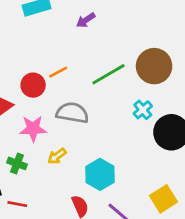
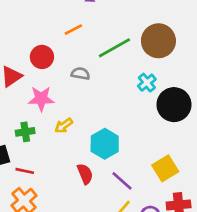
orange line: (58, 72) -> (73, 30), moved
gray semicircle: (72, 113) -> (80, 74), moved, size x0.6
green cross: (17, 163) -> (25, 132), turned -30

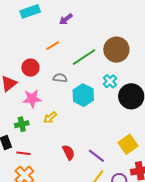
cyan hexagon: (105, 144) -> (83, 95), moved

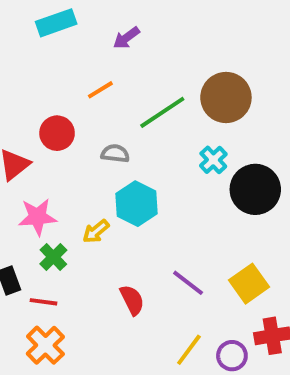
cyan hexagon: (83, 95) -> (137, 204), moved
pink star: (32, 99) -> (37, 217), moved
green cross: (22, 124) -> (53, 257), moved, turned -32
purple line: (96, 156) -> (188, 283), moved

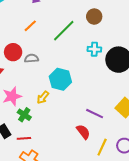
brown circle: (226, 97) -> (94, 17), size x0.6
gray semicircle: (115, 153) -> (31, 58), moved
cyan cross: (213, 160) -> (94, 49), turned -32
red semicircle: (132, 300) -> (83, 132), moved

